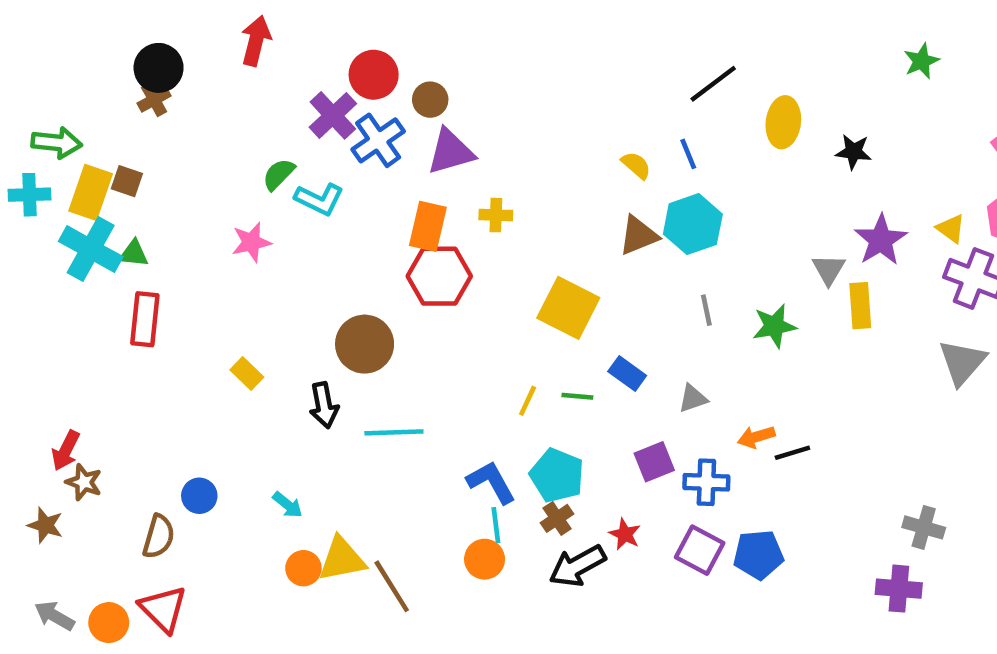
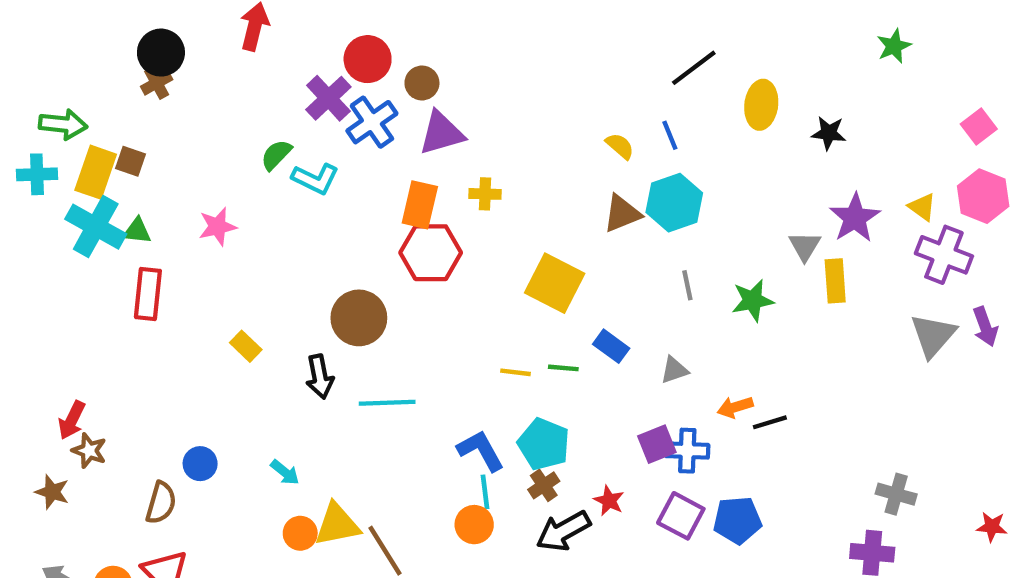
pink star: (251, 242) -> (218, 227), moved
yellow line: (528, 401) -> (515, 372), turned 72
purple square: (654, 462) -> (657, 444), moved

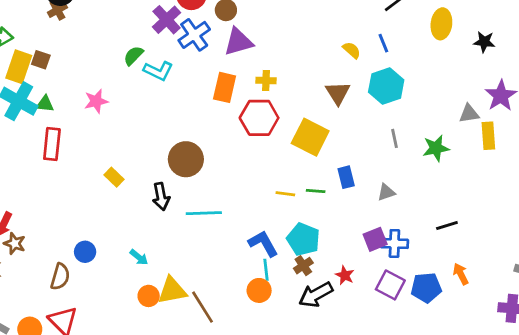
brown triangle: (622, 214) -> (338, 93), moved, turned -40
gray triangle: (805, 246) -> (469, 114), turned 50
red hexagon: (431, 253) -> (259, 118), moved
blue rectangle: (611, 346) -> (346, 177), turned 40
orange arrow: (735, 407) -> (461, 274), moved, turned 80

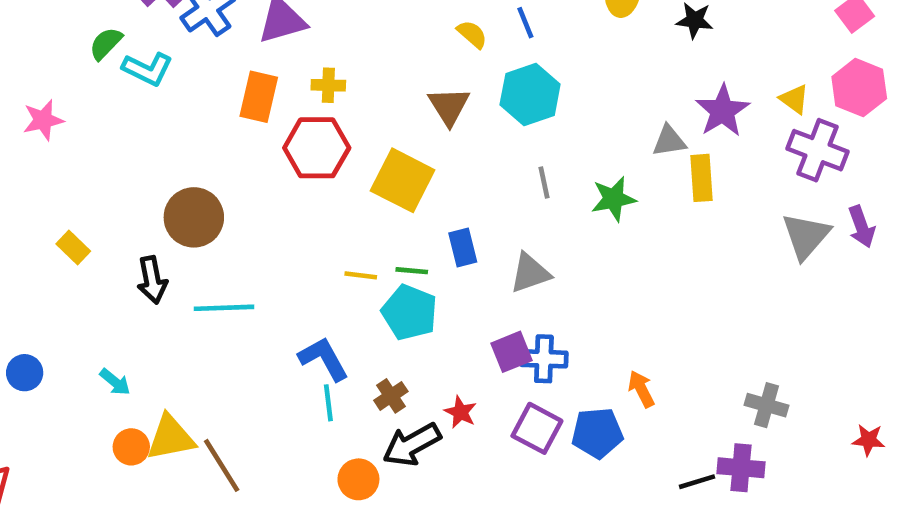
gray triangle: (386, 192) -> (530, 273), size x1.4
black line: (447, 226) -> (697, 482), moved
cyan pentagon: (303, 239) -> (409, 312), moved
orange arrow: (461, 274) -> (641, 389), moved
orange circle: (259, 290) -> (358, 479), moved

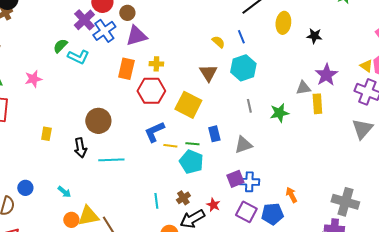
yellow triangle: (794, 99) -> (366, 66), moved
yellow rectangle: (73, 248) -> (46, 134), turned 56
blue L-shape: (324, 359) -> (154, 132), moved, turned -85
gray cross: (766, 405) -> (345, 202), size x1.5

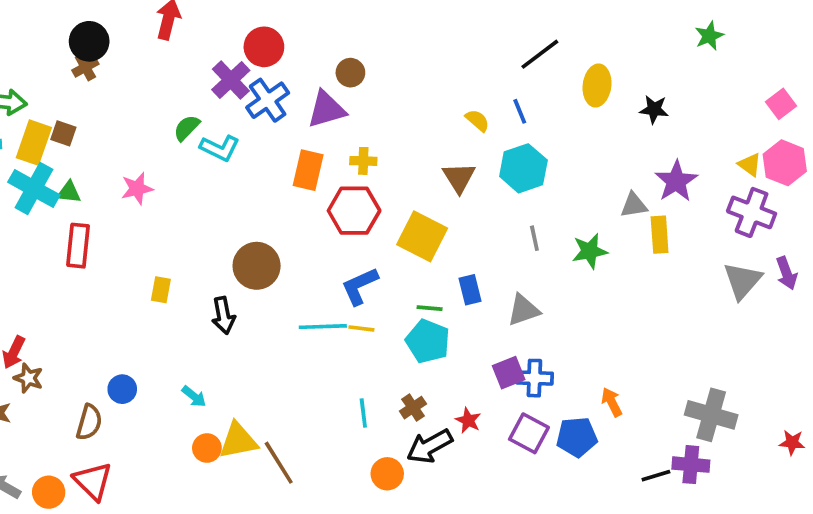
brown circle: (127, 13) -> (350, 73), moved
yellow line: (170, 146) -> (361, 328), moved
cyan line: (111, 160) -> (323, 327), moved

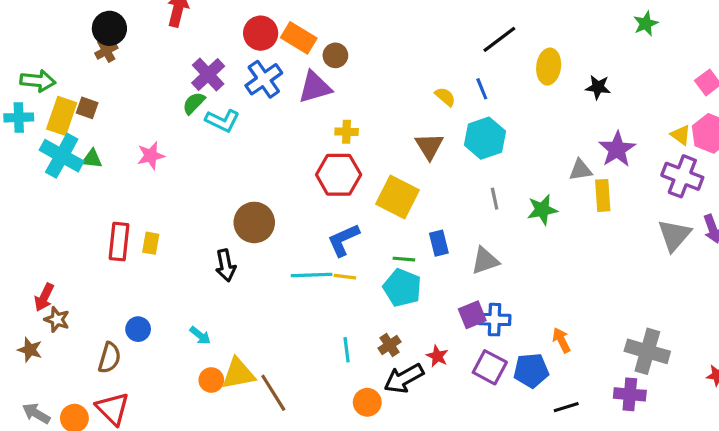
purple cross: (231, 80) -> (208, 74), moved
orange rectangle: (308, 170) -> (299, 38), moved, turned -72
red rectangle: (78, 246) -> (119, 242), moved
yellow rectangle: (161, 290) -> (151, 243), moved
black line: (656, 476) -> (566, 407), moved

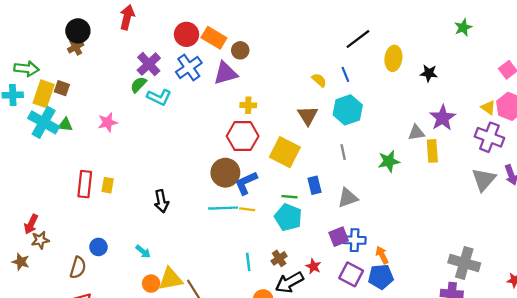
gray line: (495, 199) -> (343, 152), moved
brown circle: (254, 222) -> (225, 173), moved
brown star: (57, 320) -> (40, 240), turned -30
orange arrow: (561, 340) -> (382, 255), moved

